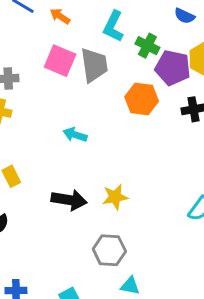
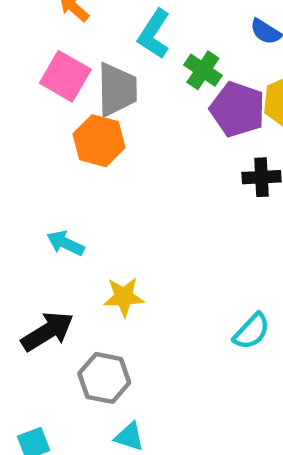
orange hexagon: (142, 99) -> (99, 141), moved
cyan arrow: (75, 135) -> (65, 243), moved
black arrow: (69, 200) -> (47, 331), moved, turned -48

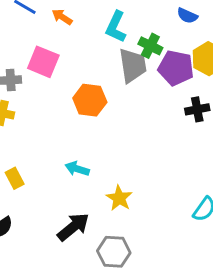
pink square: (65, 76) -> (43, 62), moved
gray trapezoid: (117, 90) -> (133, 65), moved
yellow star: (124, 297) -> (119, 198), turned -30

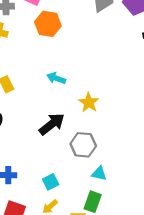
orange hexagon: (90, 100) -> (48, 24), moved

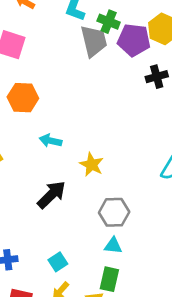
orange hexagon: (48, 24) -> (23, 98), moved
gray hexagon: (83, 145) -> (114, 212), moved

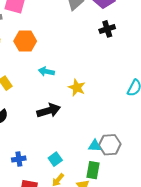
black cross: (157, 77) -> (107, 29), moved
black arrow: (51, 195) -> (49, 111), turned 30
gray hexagon: (114, 212) -> (110, 145), moved

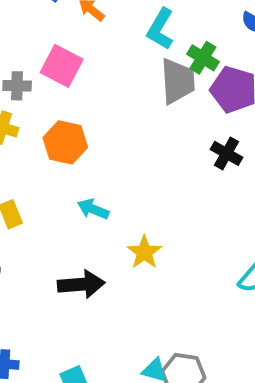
black cross: (107, 29) -> (227, 153), turned 35

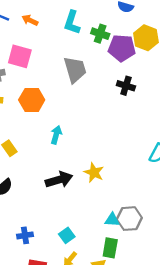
gray trapezoid: (178, 81) -> (75, 70), moved
cyan arrow: (93, 209) -> (56, 135), turned 96
yellow star: (144, 252) -> (94, 172), moved

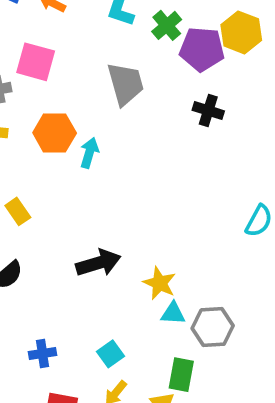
green cross: (100, 34) -> (167, 25), turned 30
cyan arrow: (56, 135) -> (89, 153), moved
yellow star: (94, 172) -> (160, 283), moved
cyan triangle: (112, 220) -> (173, 313), moved

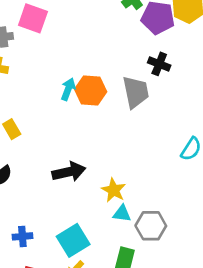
gray trapezoid: (125, 84) -> (136, 92), moved
orange hexagon: (55, 133) -> (91, 91), moved
cyan square: (110, 354) -> (73, 240), size x1.6

